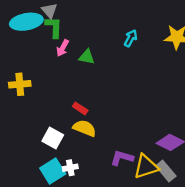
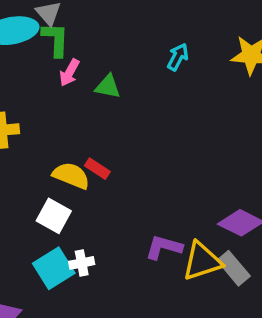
yellow semicircle: (85, 128) -> (71, 176), moved

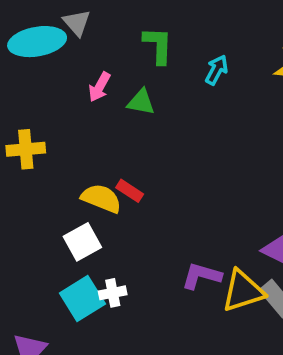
green L-shape: (55, 39) -> (158, 45), moved
white square: (54, 216) -> (82, 242), turned 32

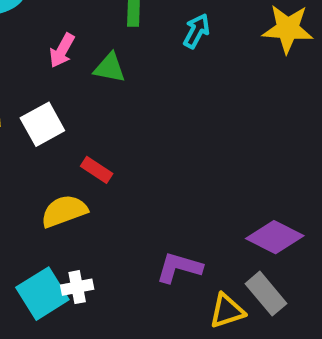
yellow semicircle: (101, 198) -> (64, 211), moved, turned -42
white square: (82, 242) -> (42, 124), moved
yellow triangle: (243, 291) -> (227, 311), moved, size x0.7

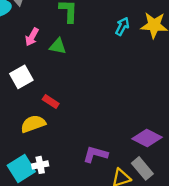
cyan arrow: (197, 31) -> (122, 26), moved

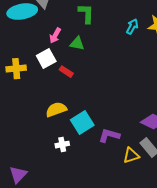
white square: (21, 77) -> (46, 59), moved
red rectangle: (51, 102) -> (66, 72), moved
cyan square: (21, 168) -> (82, 123), moved

